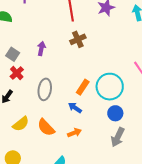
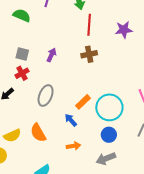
gray square: (13, 54) -> (22, 54), turned -32
yellow semicircle: (21, 124) -> (12, 135), moved
orange arrow: (74, 133) -> (73, 146), moved
gray arrow: (118, 137) -> (106, 159), turned 30

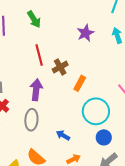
red line: (89, 25) -> (39, 55), moved
purple arrow: (51, 55) -> (36, 90), moved, size x1.5
orange rectangle: (83, 102) -> (80, 83), moved

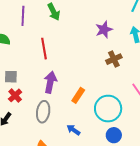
red line: (39, 55) -> (44, 49), moved
brown cross: (60, 67) -> (114, 59), moved
orange rectangle: (80, 83) -> (78, 95), moved

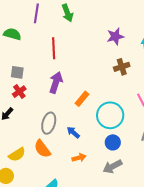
gray ellipse: (43, 112) -> (49, 123), moved

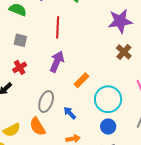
purple star: (115, 36) -> (120, 21), size x1.4
brown cross: (122, 67) -> (124, 52), turned -35
gray square: (17, 72) -> (20, 40), moved

